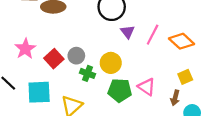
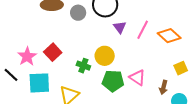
pink star: (25, 49) -> (27, 56), moved
gray circle: (76, 56) -> (78, 13), moved
yellow square: (185, 77) -> (181, 68), moved

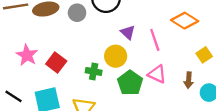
purple triangle: (120, 27) -> (128, 32), moved
pink line: (143, 30) -> (155, 40), moved, turned -36
pink star: (27, 56) -> (27, 55), moved
green pentagon: (113, 81) -> (130, 83), turned -30

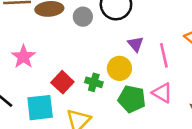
red square: (56, 62) -> (62, 82), moved
green pentagon: (130, 83) -> (132, 99), turned -30

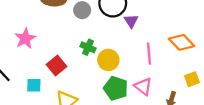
purple triangle: (136, 44) -> (131, 21), moved
green cross: (94, 82) -> (88, 47), moved
cyan square: (40, 108) -> (34, 85), size x0.6

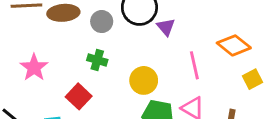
green cross: (88, 47) -> (97, 60), moved
yellow square: (192, 79) -> (252, 79), moved

